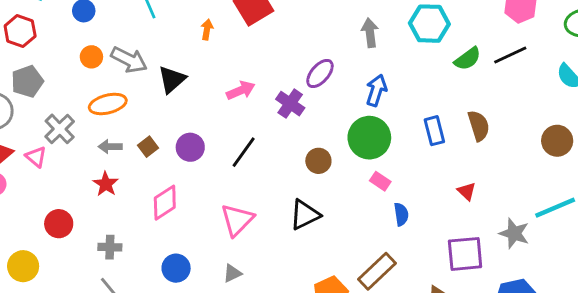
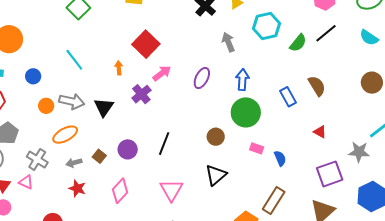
pink arrow: (241, 90) -> (162, 73), moved
purple cross: (290, 104) -> (141, 94), moved, turned 30
pink rectangle: (380, 181) -> (257, 148), moved

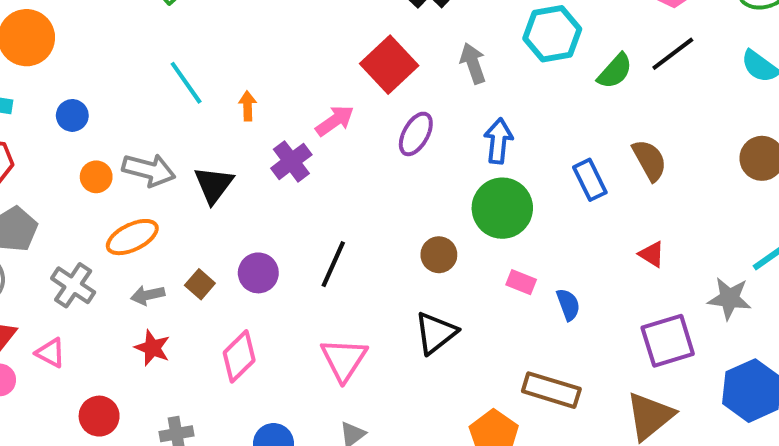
red square: (146, 44) -> (389, 65), moved
cyan line: (74, 60) -> (186, 83), moved
pink triangle: (26, 182) -> (50, 353), moved
brown rectangle: (274, 201) -> (551, 390), turned 72

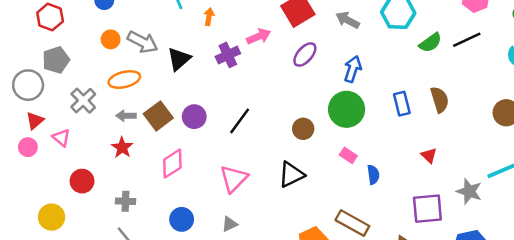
gray arrow: (473, 63) -> (348, 20), turned -55
brown square: (200, 284) -> (158, 116), size x1.6

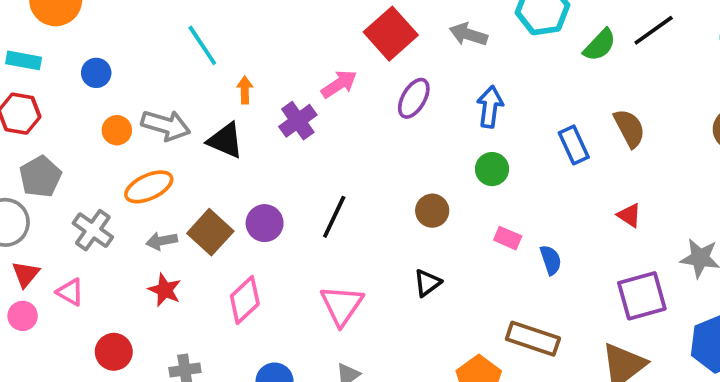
orange arrow: (209, 17) -> (245, 90), moved
black triangle: (179, 59) -> (225, 140), turned -45
green circle: (347, 109) -> (492, 169), size x0.6
black triangle: (291, 175) -> (427, 283), size x0.7

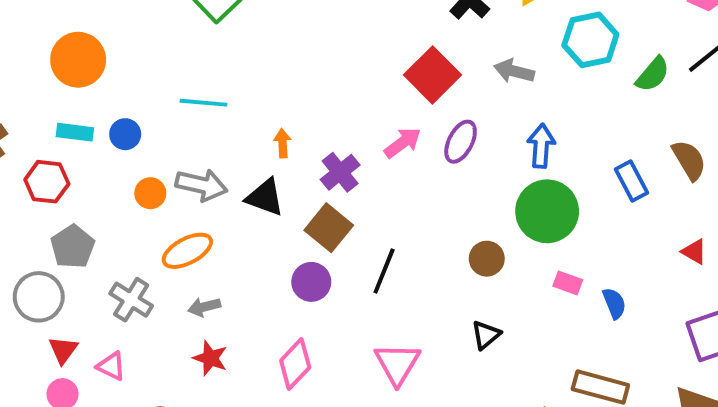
cyan line: (202, 45) -> (203, 103), moved, turned -48
cyan rectangle: (24, 60) -> (75, 132), moved
pink arrow: (339, 84) -> (403, 143), moved
green circle: (492, 169) -> (547, 211), size x1.8
brown square: (210, 232) -> (329, 228), moved

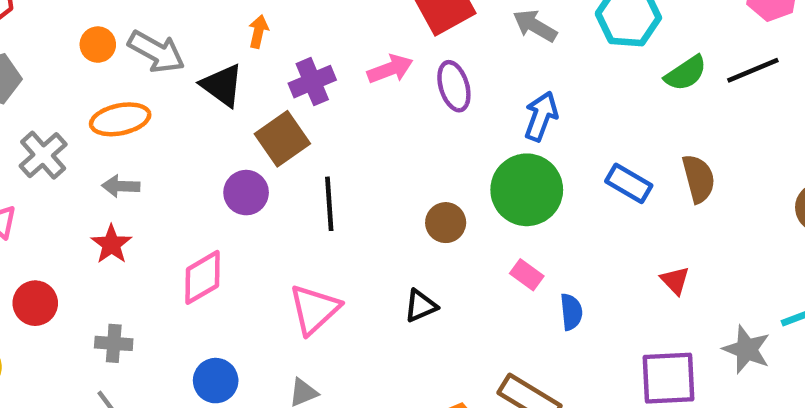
purple ellipse: (461, 142) -> (454, 86), turned -60
blue rectangle: (632, 181) -> (629, 183), turned -48
black line: (384, 271) -> (329, 204), turned -42

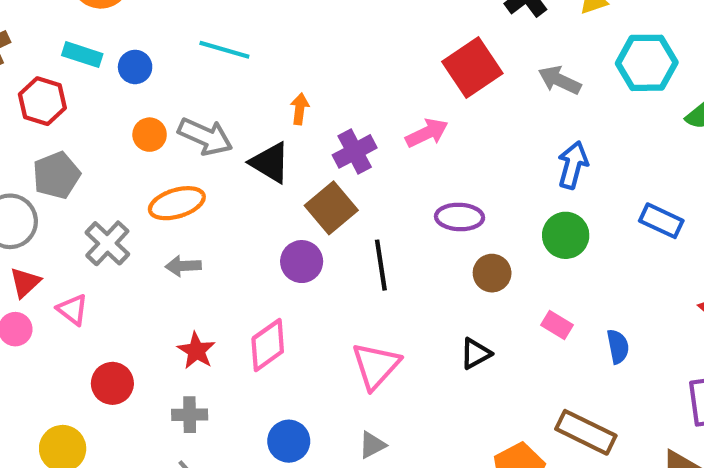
purple ellipse: (454, 86) -> (460, 217), moved, turned -66
green circle: (527, 190) -> (566, 235), size x0.7
red star: (111, 244) -> (196, 351), moved
pink rectangle: (527, 275) -> (557, 325), moved

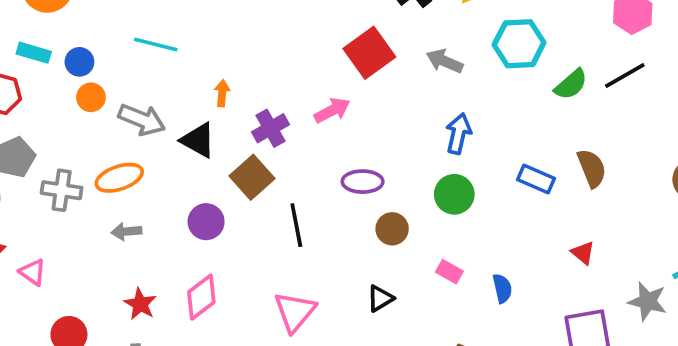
orange circle: (150, 135) -> (91, 97), moved
gray cross: (107, 243) -> (62, 190), moved, turned -33
purple circle: (302, 262) -> (206, 222), moved

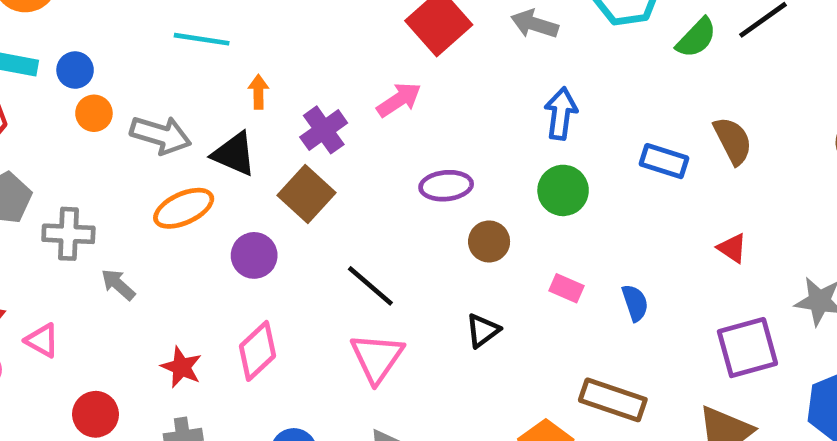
cyan line: (156, 45) -> (202, 39), moved
orange ellipse: (119, 178) -> (184, 208), moved
black line: (296, 225) -> (370, 286), moved, turned -33
gray arrow: (126, 232) -> (118, 285), moved, turned 52

